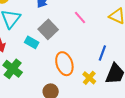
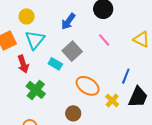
orange ellipse: (64, 64) -> (88, 86), turned -40

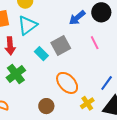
blue arrow: (68, 21) -> (77, 18), moved

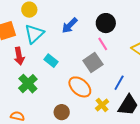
black circle: (101, 12) -> (106, 23), moved
blue arrow: (77, 18) -> (70, 25), moved
gray square: (61, 46) -> (93, 63), moved

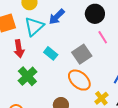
black circle: (106, 23) -> (95, 14), moved
blue arrow: (70, 25) -> (57, 17), moved
gray square: (93, 63) -> (82, 54), moved

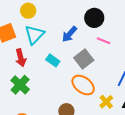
blue arrow: (57, 17) -> (69, 34), moved
pink line: (103, 37) -> (104, 41), turned -32
green cross: (27, 76) -> (20, 85), moved

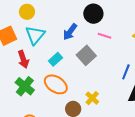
cyan rectangle: (53, 60) -> (55, 59), turned -72
orange ellipse: (83, 85) -> (56, 84), moved
yellow cross: (106, 102) -> (92, 98), moved

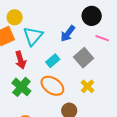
yellow circle: (27, 12) -> (15, 17), moved
yellow cross: (92, 98) -> (88, 86), moved

